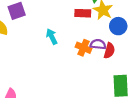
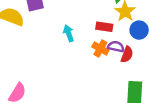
red rectangle: (83, 13) -> (104, 27), moved

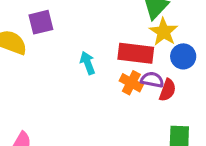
red rectangle: (104, 27) -> (136, 53), size x1.5

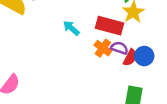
blue circle: (183, 56) -> (144, 56), moved
cyan arrow: (88, 63) -> (71, 28), turned -36

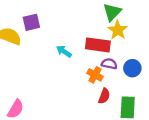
orange cross: (103, 48) -> (95, 75), moved
red semicircle: (130, 58) -> (104, 96), moved

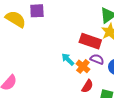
cyan arrow: (64, 51) -> (68, 59), moved

